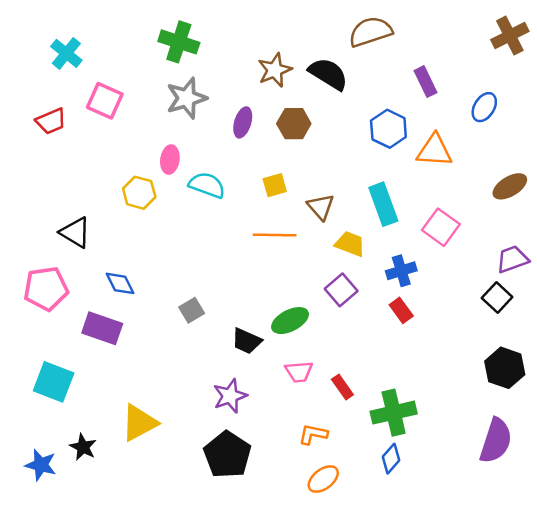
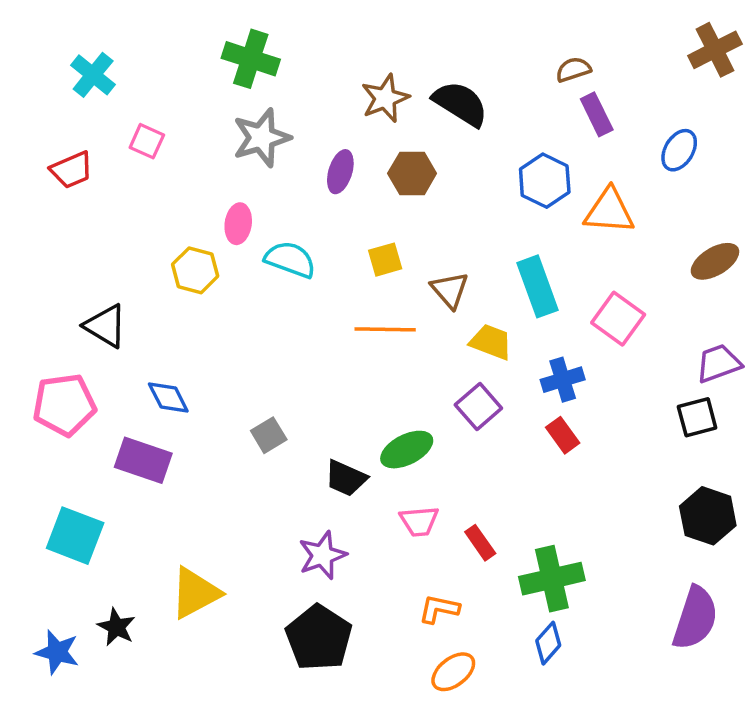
brown semicircle: (371, 32) -> (573, 70), moved, size x0.6
pink square: (105, 101) -> (147, 141), size x0.7
black square: (497, 298) -> (697, 417), turned 32

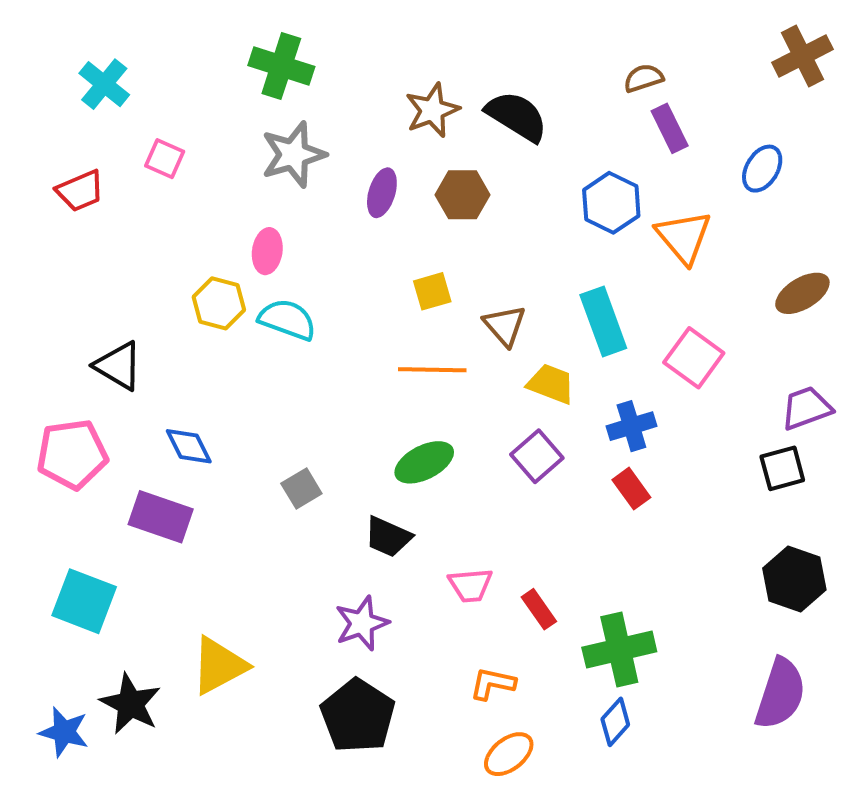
orange triangle: (609, 211) -> (684, 237), turned 46
cyan semicircle: (290, 260) -> (287, 320), moved
green ellipse: (407, 450) -> (424, 462), moved
black star: (116, 627) -> (130, 704), size x1.4

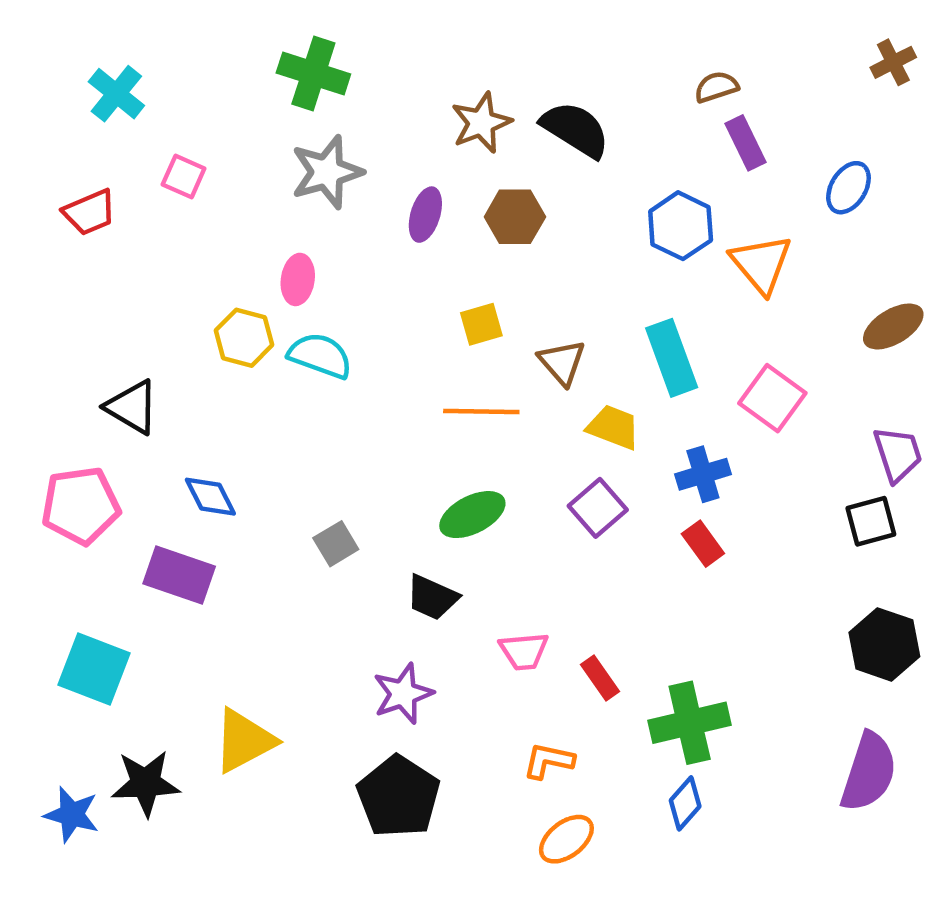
brown cross: (802, 56) -> (893, 62), size x0.7
purple trapezoid: (806, 408) -> (898, 454), turned 92
black star: (130, 704) -> (146, 783), turned -30

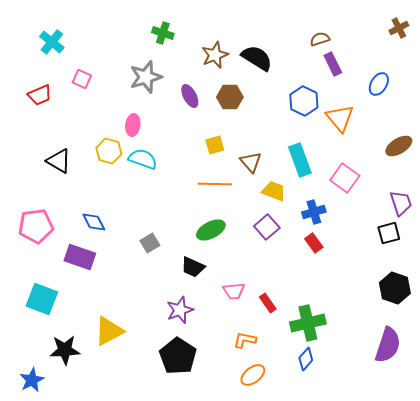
green cross: (313, 74) -> (163, 33), moved, size x0.7
purple ellipse: (425, 215) -> (190, 96), turned -45
black triangle: (132, 407) -> (59, 161), moved
blue star: (72, 815) -> (32, 380), moved, turned 30

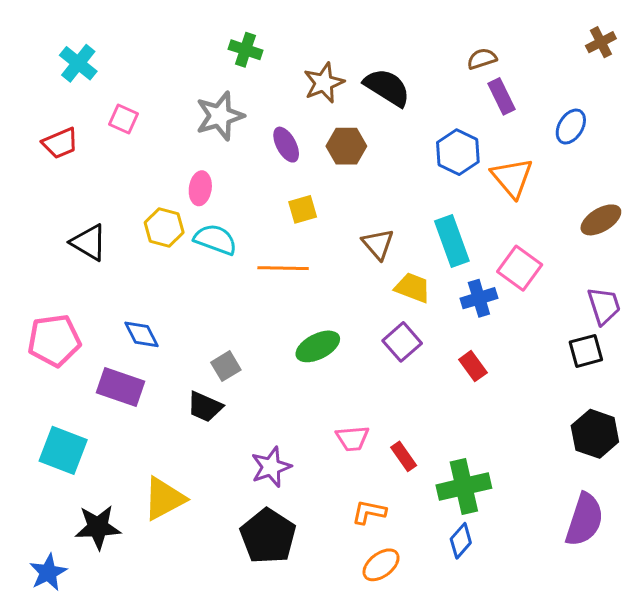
yellow square: (215, 145) -> (303, 209), moved
orange line: (215, 184) -> (283, 268), moved
blue cross: (314, 212) -> (479, 298), moved
black trapezoid: (193, 267) -> (205, 407), moved

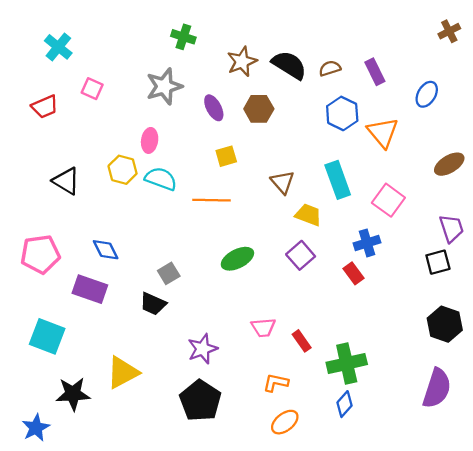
brown semicircle: (482, 59) -> (330, 68), moved
blue cross: (479, 298) -> (367, 243), moved

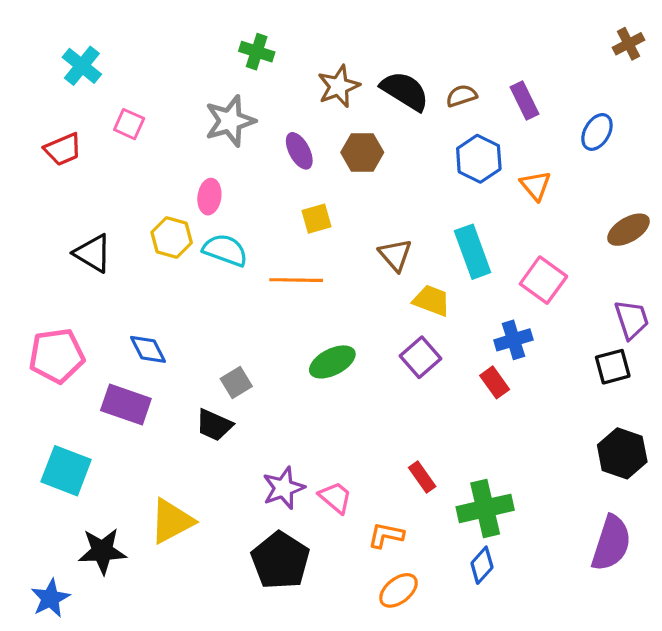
orange triangle: (383, 133) -> (536, 186), size x0.7
pink trapezoid: (263, 327) -> (335, 497), moved, turned -135

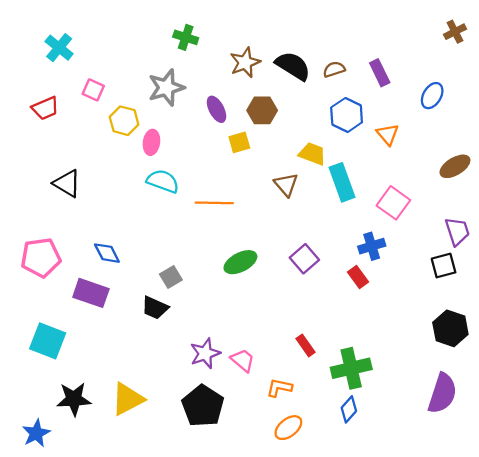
yellow square: (317, 219) -> (239, 142), moved
yellow hexagon: (172, 238) -> (124, 121), moved
yellow trapezoid: (432, 301) -> (312, 154), moved
yellow triangle: (172, 521) -> (127, 399), moved

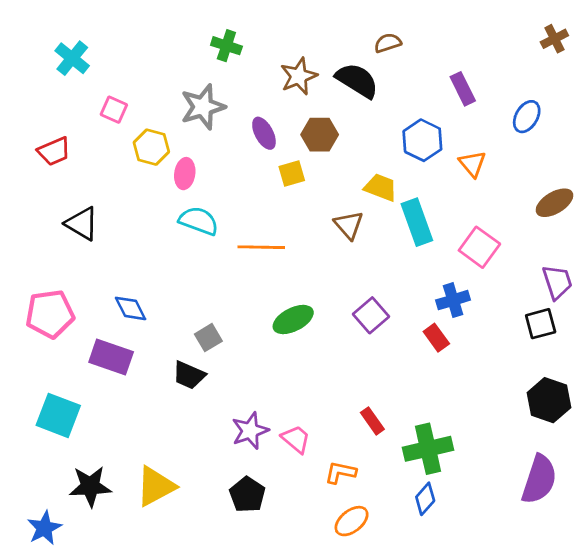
brown semicircle: (334, 69) -> (388, 43), moved
red trapezoid: (45, 108) -> (54, 151), moved
black pentagon: (203, 406) -> (247, 495), size x0.7

